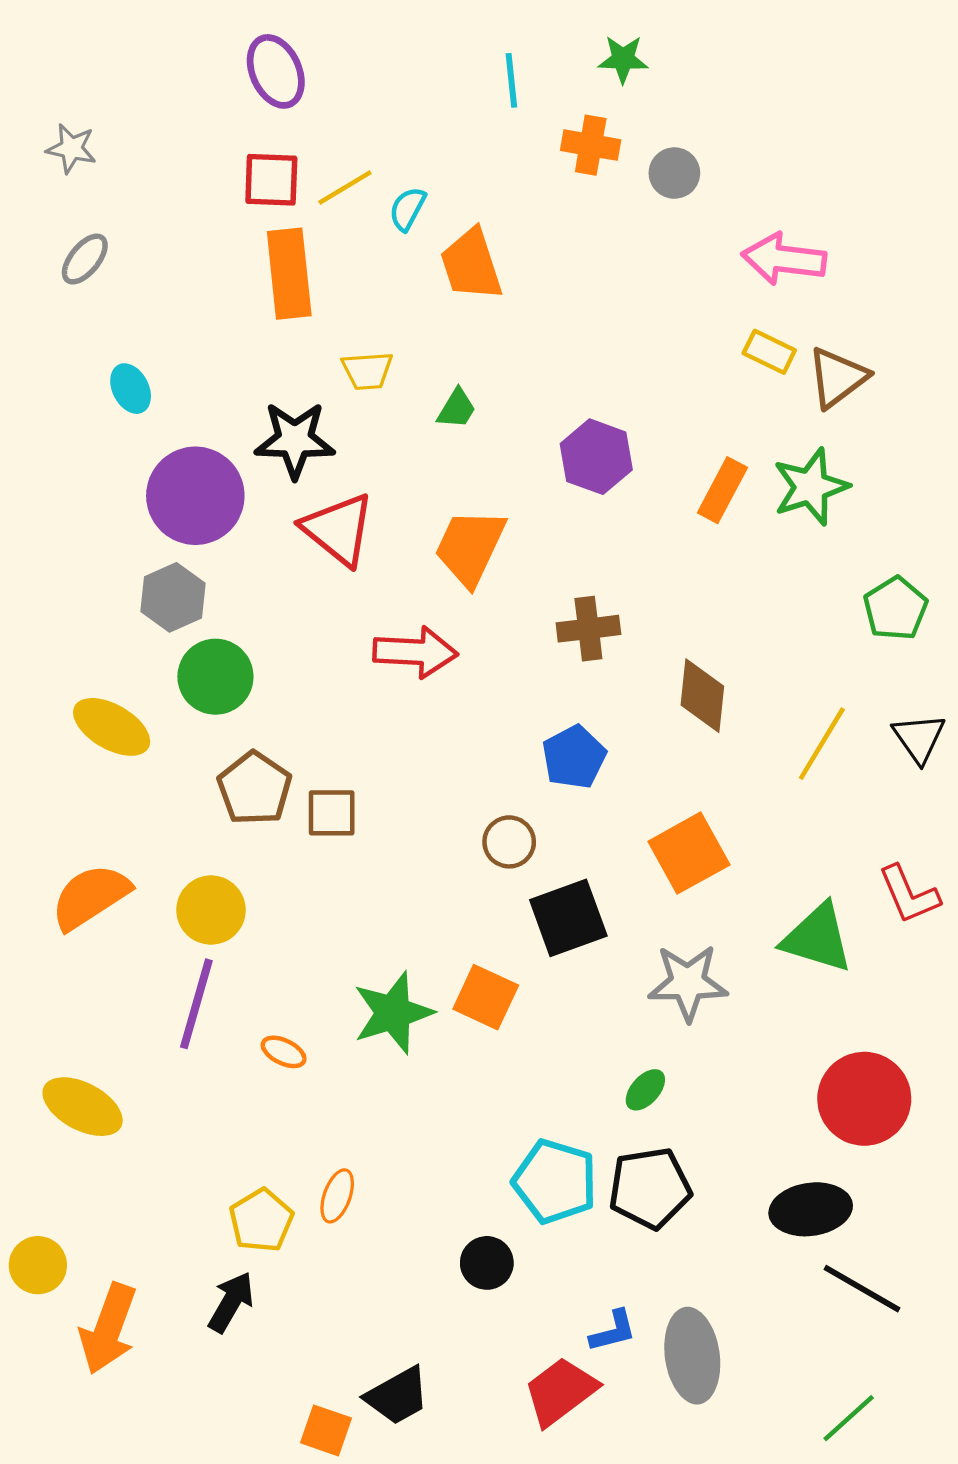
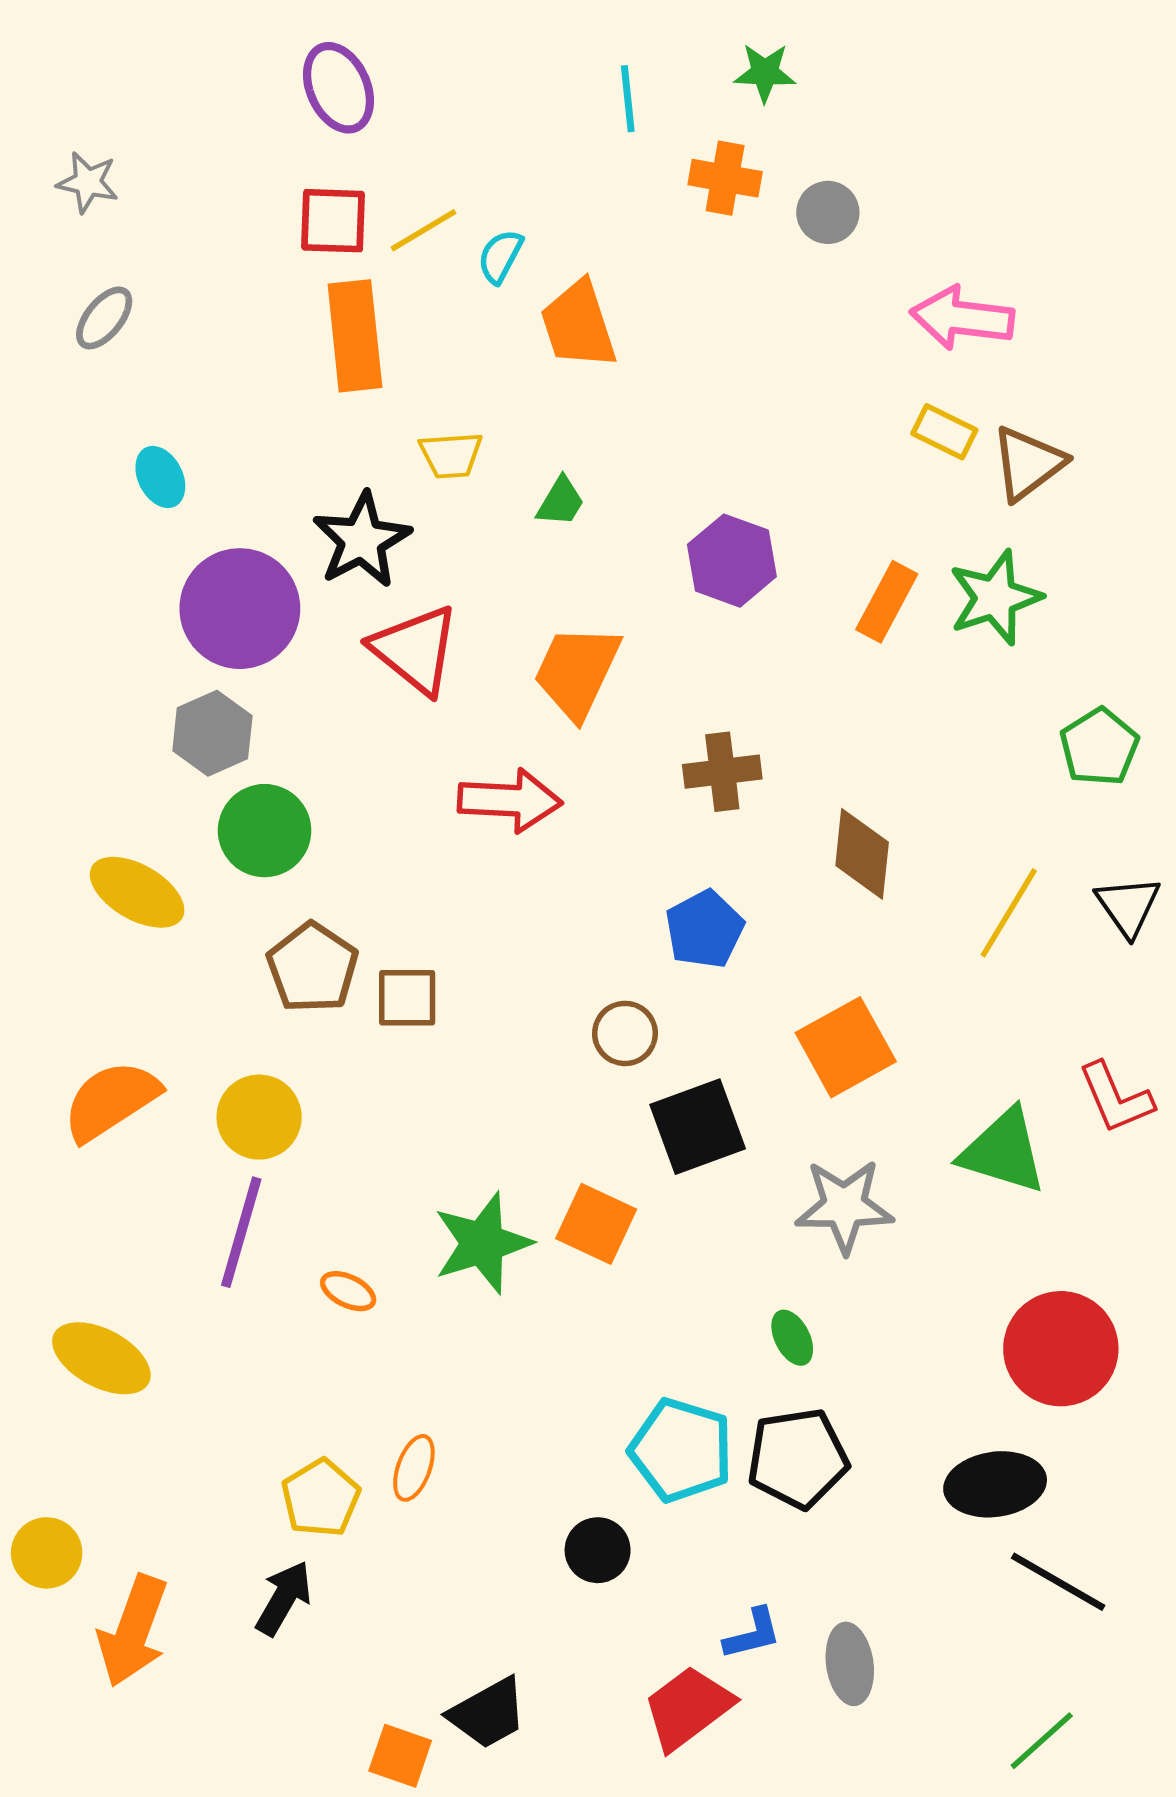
black star: (295, 440) -> (362, 540), turned -30
green ellipse: (645, 1090) -> (792, 1338), turned -69
gray ellipse: (692, 1356) -> (850, 1664), size x0.7

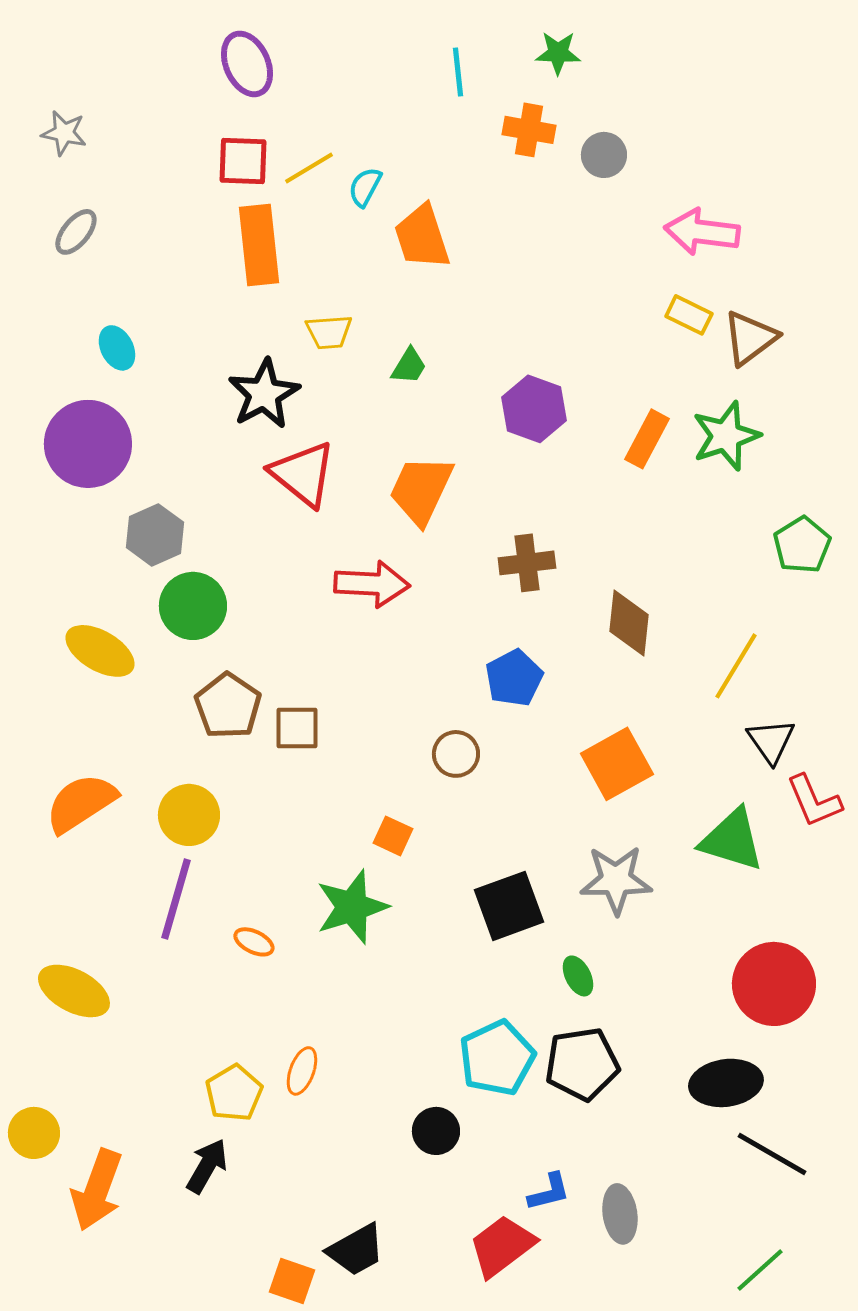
purple circle: (240, 609) -> (88, 444), moved
black triangle: (1128, 906) -> (771, 741), moved
black square: (698, 1127) -> (509, 906), moved
orange square: (596, 1224) -> (393, 836), moved, size x0.7
cyan pentagon: (681, 1450) -> (497, 1058), turned 30

